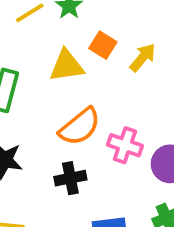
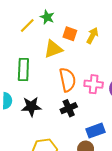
orange semicircle: (80, 127) -> (67, 80), turned -50

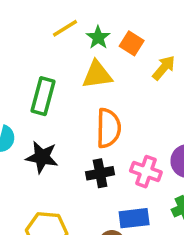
green star: (47, 17) -> (98, 37), moved
orange square: (70, 34) -> (132, 43), moved
pink cross: (94, 84) -> (146, 172), moved

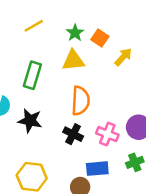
yellow line: (65, 28) -> (34, 26), moved
black cross: (100, 173) -> (73, 134), turned 36

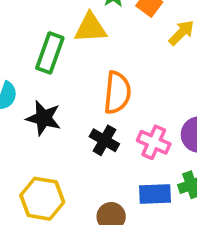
yellow triangle: (73, 61) -> (90, 28), moved
blue rectangle: (97, 169) -> (155, 194), moved

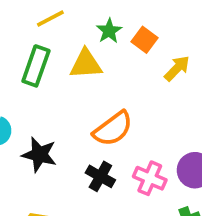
green rectangle: (50, 53) -> (36, 66), moved
orange semicircle: (117, 93) -> (113, 129), turned 48

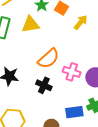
pink cross: (150, 178) -> (72, 72), moved

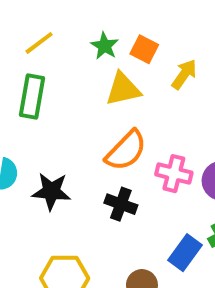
yellow triangle: (30, 24) -> (123, 89), moved
blue rectangle: (74, 112) -> (185, 253), turned -42

